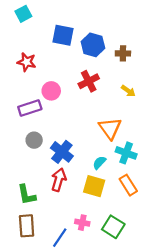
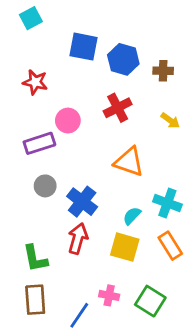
orange triangle: (110, 128) -> (129, 162), moved, turned -35

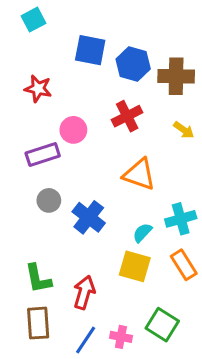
brown cross: (163, 71) -> (176, 76), size x1.6
cyan cross: (167, 203) -> (181, 219), turned -36
red arrow: (78, 239) -> (84, 292), moved
pink cross: (109, 295) -> (121, 337), moved

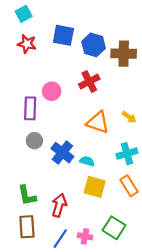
red star: (38, 89) -> (27, 44), moved
yellow arrow: (184, 130) -> (129, 117), moved
purple rectangle: (43, 154) -> (30, 108), turned -70
cyan semicircle: (142, 233) -> (87, 161), moved, turned 64

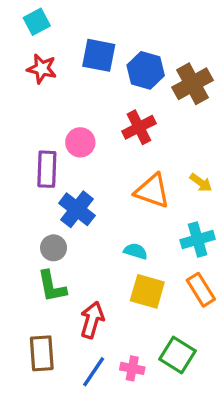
brown cross: (124, 54) -> (193, 84), turned -30
gray circle: (34, 141) -> (54, 248), moved
blue cross: (62, 153) -> (77, 209), moved
green L-shape: (27, 196) -> (52, 286), moved

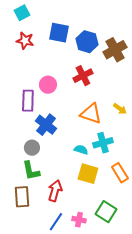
cyan cross: (198, 239) -> (103, 143), moved
brown rectangle: (42, 353) -> (22, 197), moved

